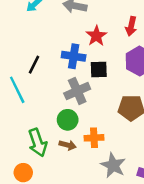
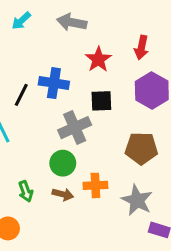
blue cross: (74, 56) -> (54, 83), moved
green arrow: (38, 143) -> (26, 191), size x0.6
gray star: (113, 165) -> (137, 200), moved

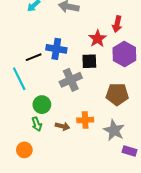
red star: (98, 59) -> (98, 39), moved
black line: (21, 95) -> (34, 57), turned 42
green circle: (63, 163) -> (42, 105), moved

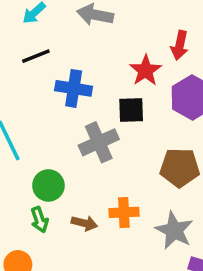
black line: (34, 57) -> (36, 56), moved

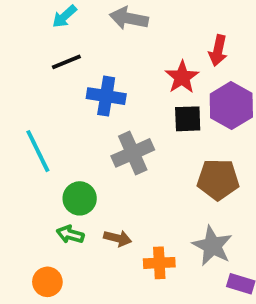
black square: (131, 110) -> (188, 119), moved
orange cross: (124, 212) -> (159, 263), moved
green arrow: (39, 220) -> (70, 234), turned 125

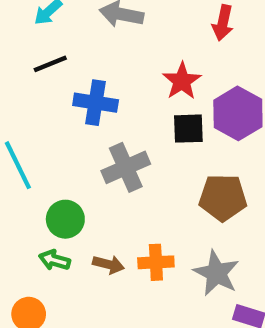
red arrow: (218, 51) -> (223, 23), moved
orange cross: (159, 263) -> (156, 262), moved

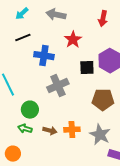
red star: (182, 81) -> (73, 40), moved

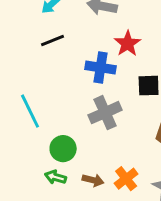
blue cross: (44, 56) -> (101, 68), moved
orange cross: (72, 130) -> (126, 179), turned -35

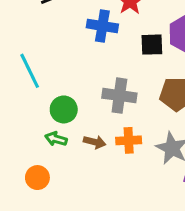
gray cross: (105, 113) -> (119, 96), moved, turned 32
orange cross: (126, 179) -> (129, 140), turned 35

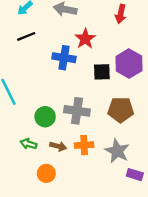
green circle: (64, 109) -> (45, 117), moved
orange circle: (37, 178) -> (46, 173), moved

